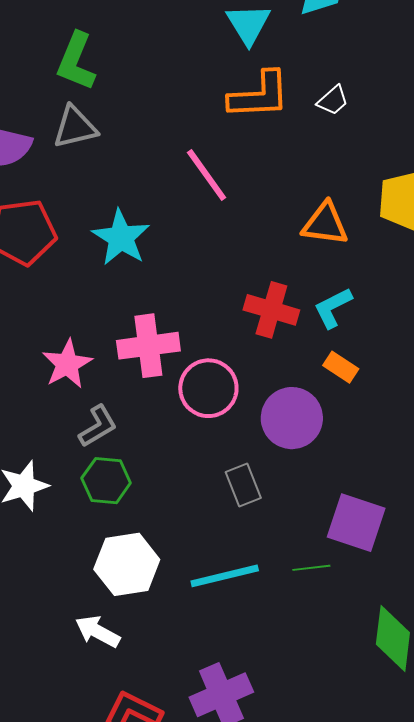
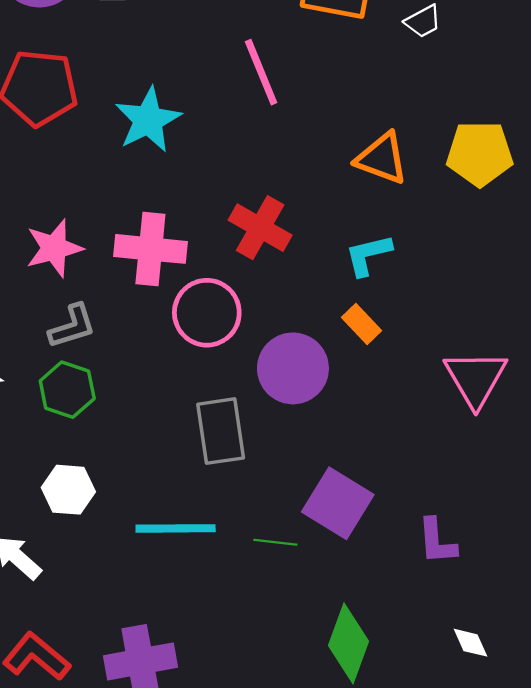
red cross: (271, 310) -> (260, 228), moved
gray rectangle: (243, 485) -> (221, 431), size x1.4
white hexagon: (127, 564) -> (68, 490), size x0.7

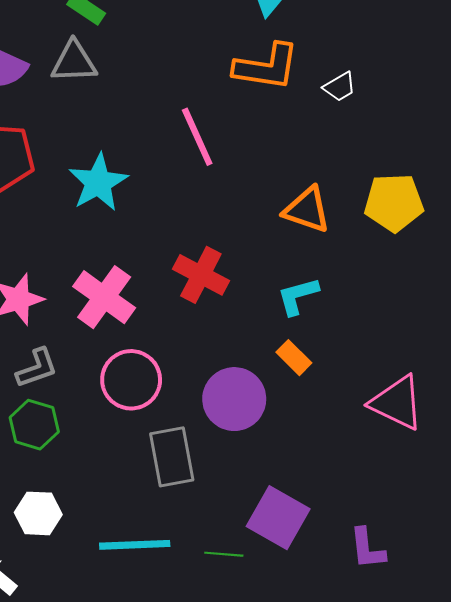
pink cross: (150, 249) -> (104, 297), turned 32
pink circle: (207, 313) -> (131, 380), moved
pink triangle: (476, 378) -> (397, 403), turned -32

